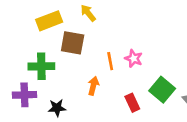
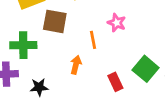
pink star: (134, 58) -> (117, 23), moved

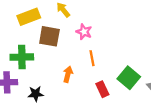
pink star: (117, 23) -> (84, 32), moved
orange line: (93, 40) -> (92, 58), moved

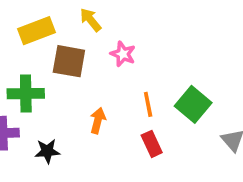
orange line: (92, 58) -> (148, 104), moved
green square: (129, 78) -> (193, 104), moved

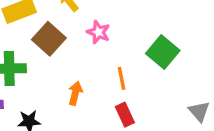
brown square: (69, 61) -> (49, 39), turned 32
green square: (193, 104) -> (163, 52), moved

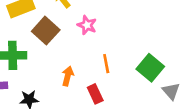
green square: (163, 52) -> (150, 68), moved
red rectangle: (125, 115) -> (95, 94), moved

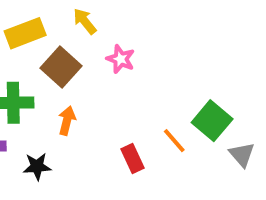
orange line: (106, 64) -> (174, 141), moved, turned -30
orange arrow: (68, 76) -> (67, 121), moved

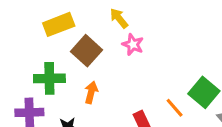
yellow arrow: (85, 21) -> (119, 18), moved

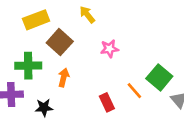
pink star: (133, 45) -> (109, 49), moved, turned -30

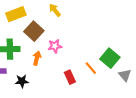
pink star: (109, 49) -> (55, 46), moved

